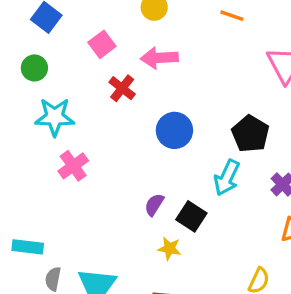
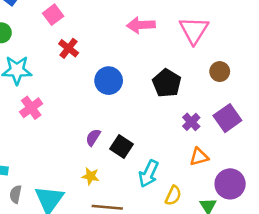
pink arrow: (159, 58) -> (141, 25), moved
cyan arrow: (227, 178) -> (149, 174), moved
yellow star: (169, 249) -> (91, 176), moved

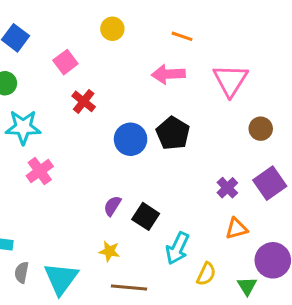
black pentagon: (167, 83) -> (173, 133), moved

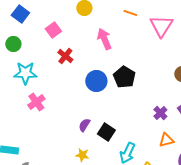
pink arrow: (168, 74) -> (104, 39), moved, turned 70
pink triangle: (230, 80) -> (161, 26), moved

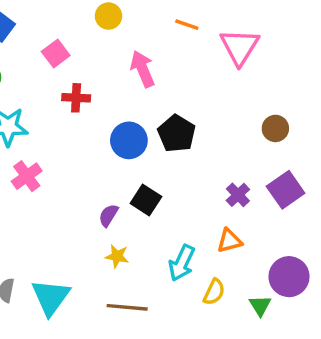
red cross: (65, 56) -> (76, 98), turned -35
black square: (106, 132) -> (146, 200), moved
orange triangle: (166, 140) -> (229, 241), moved
yellow star: (82, 155) -> (117, 256), moved

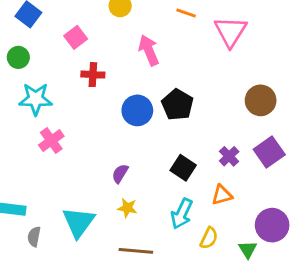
brown circle: (275, 128) -> (261, 100), size x1.4
black square: (146, 200) -> (183, 168), moved
cyan triangle: (51, 297) -> (79, 222), moved

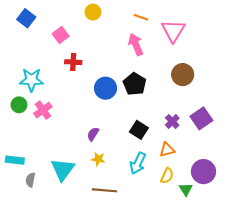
pink arrow: (149, 50) -> (136, 44), moved
green circle: (18, 57) -> (19, 105), moved
brown circle: (261, 100) -> (183, 75), moved
yellow semicircle: (209, 238) -> (167, 176), moved

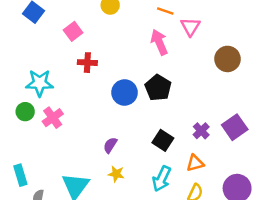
pink triangle: (173, 31) -> (190, 27), moved, size x0.7
brown circle: (183, 75) -> (228, 59), moved
cyan rectangle: (15, 160) -> (20, 175), turned 66

